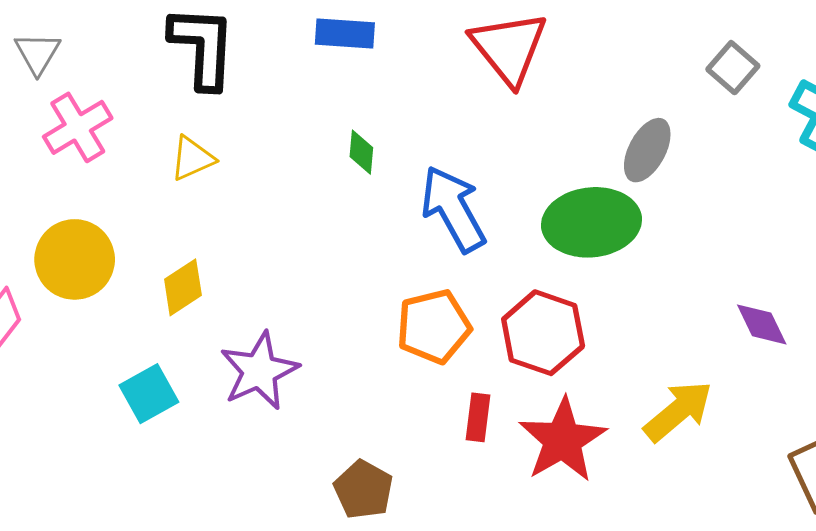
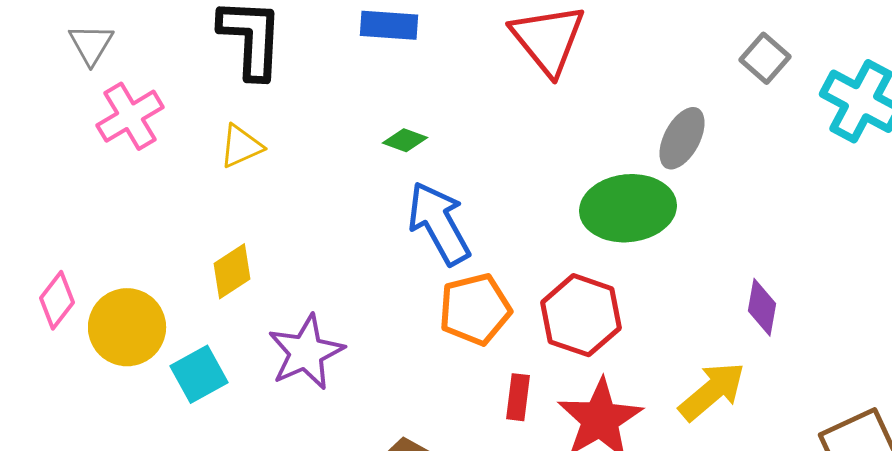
green diamond: (361, 152) -> (405, 140), turned -75
blue arrow: (453, 209) -> (439, 223), moved
yellow circle: (75, 259) -> (127, 327), moved
purple diamond: (762, 324) -> (762, 307), moved, turned 36

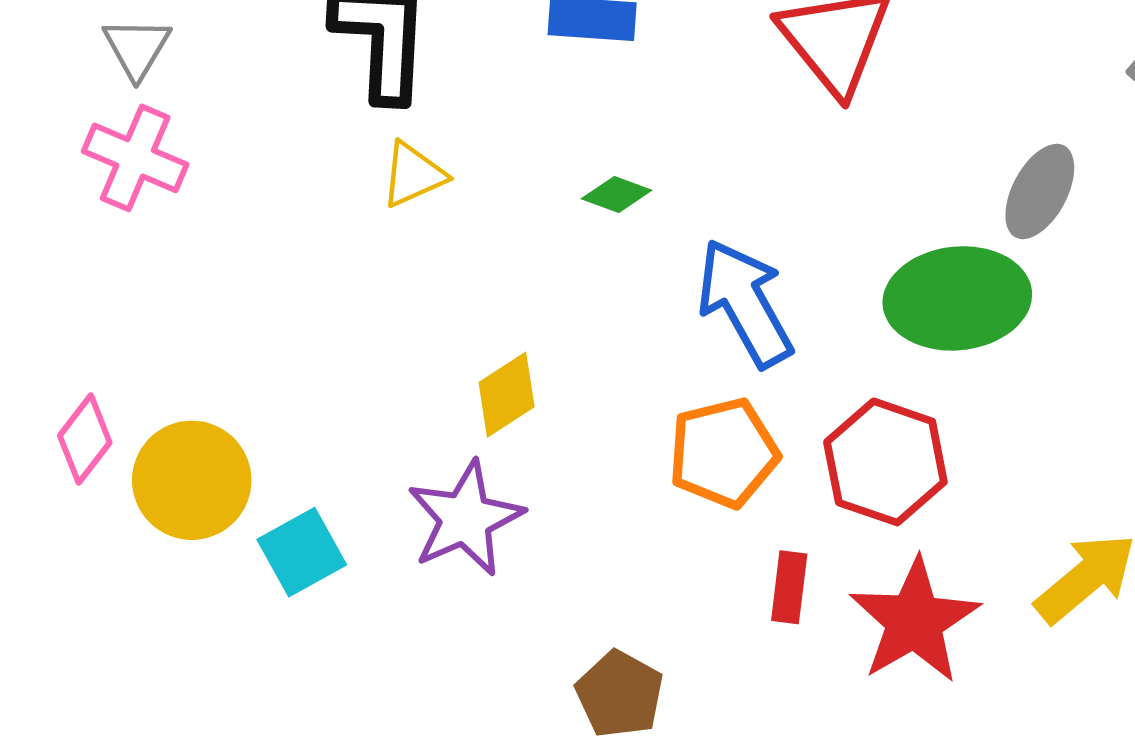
pink cross: (130, 116) -> (135, 158), moved, turned -36
yellow triangle: (241, 146) -> (413, 175), moved
blue arrow: (439, 223) -> (745, 303), moved
yellow diamond: (232, 271) -> (507, 395), moved

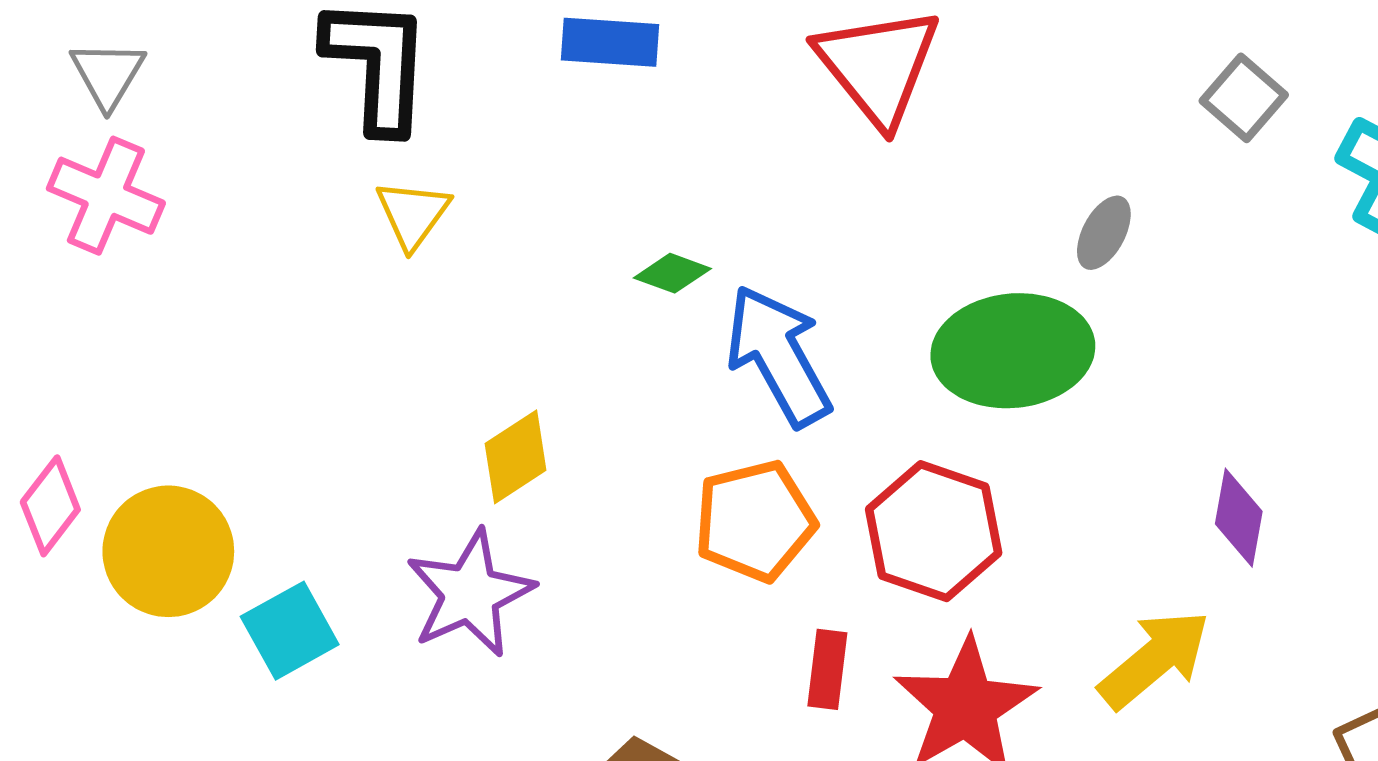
yellow triangle: (413, 175) -> (413, 214), turned -30
gray ellipse: (1040, 191) -> (1104, 233), size x0.7
green diamond: (617, 195) -> (672, 273), moved

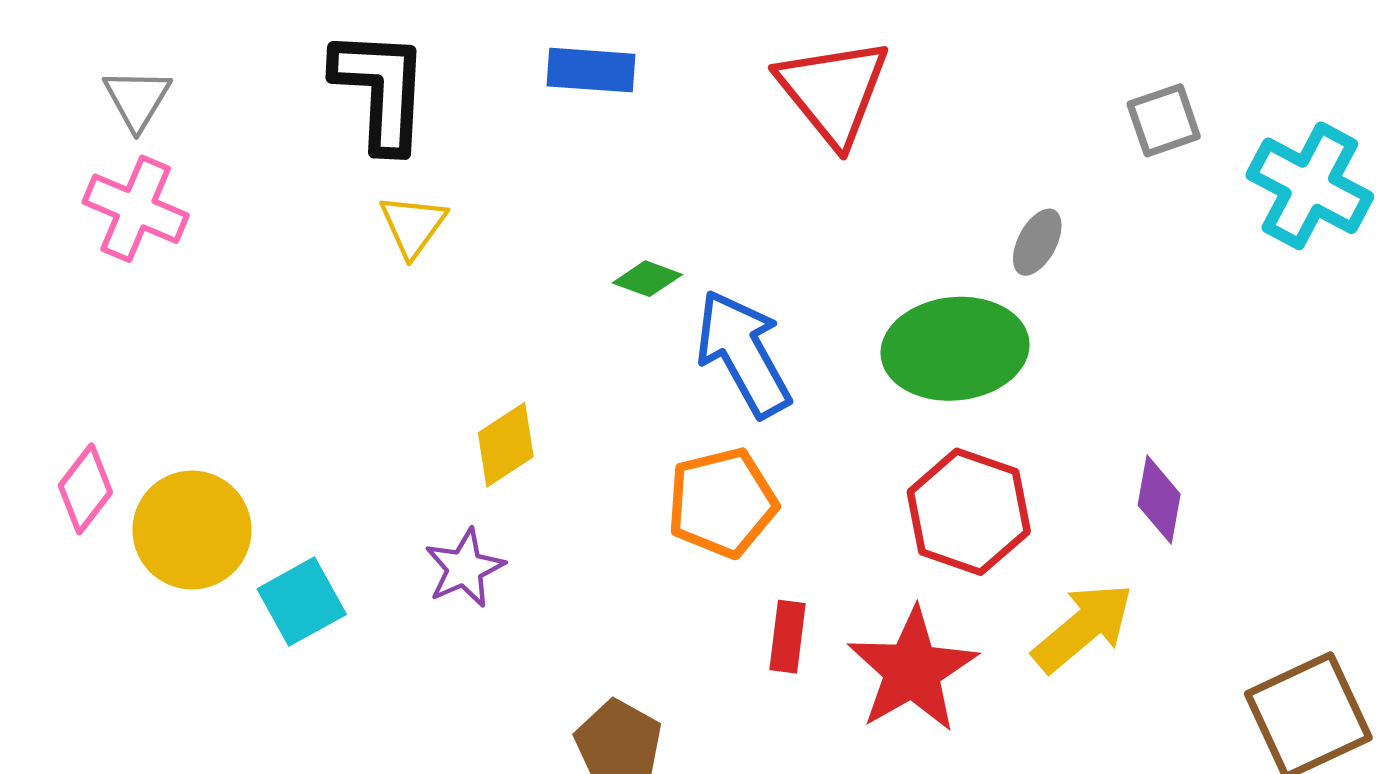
gray square: (1244, 98) -> (1164, 120), turned 30
red hexagon: (934, 531) -> (969, 512), moved
purple star: (470, 593) -> (465, 568), size x0.7

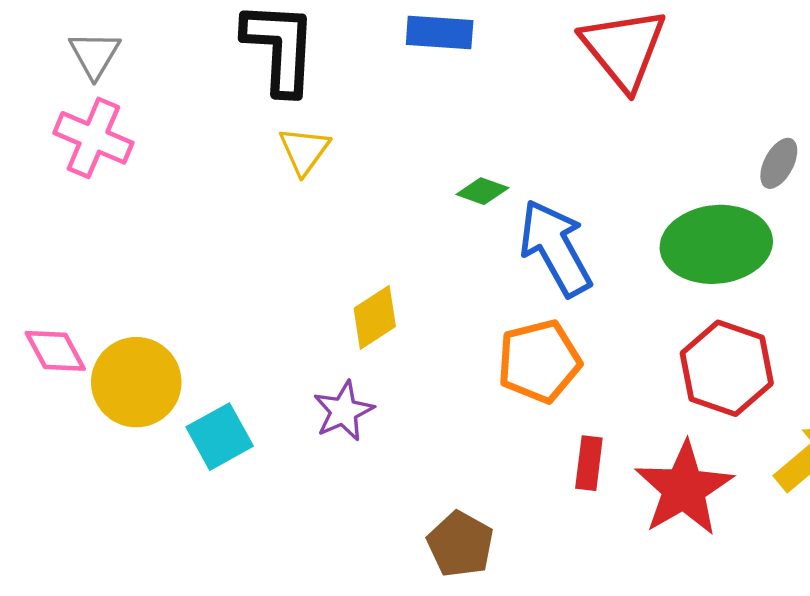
pink diamond: (85, 489) -> (55, 351), turned -66

